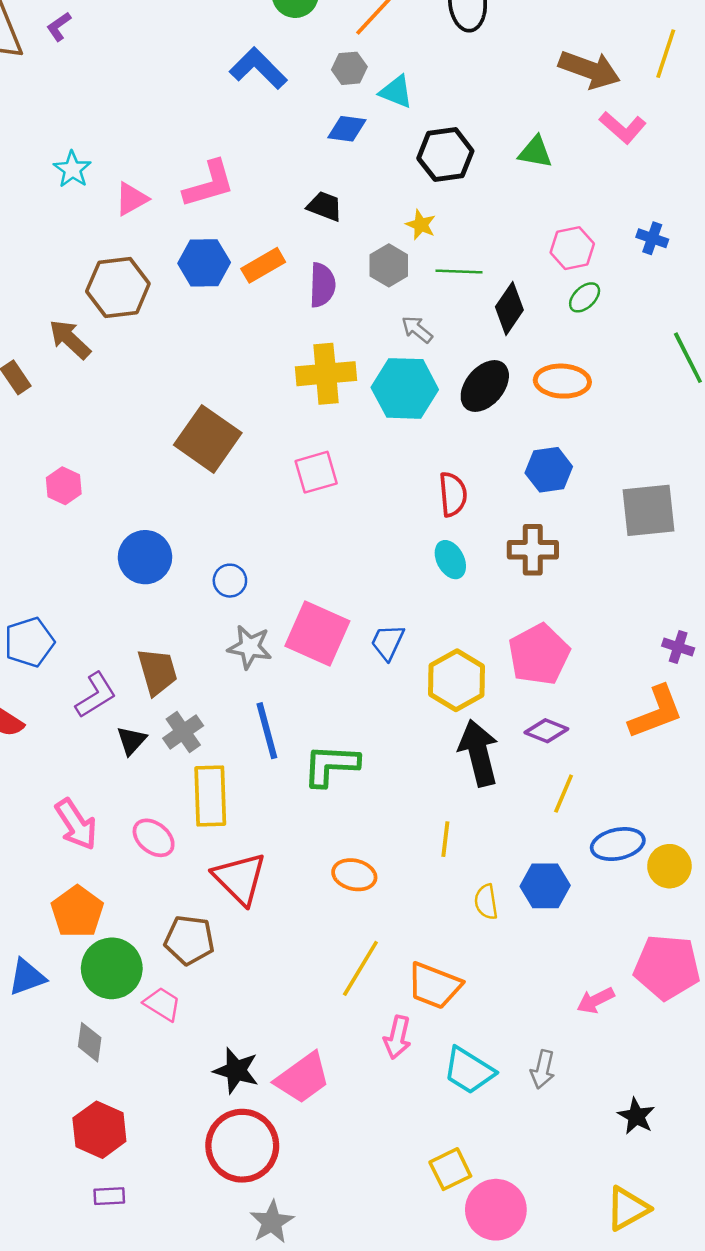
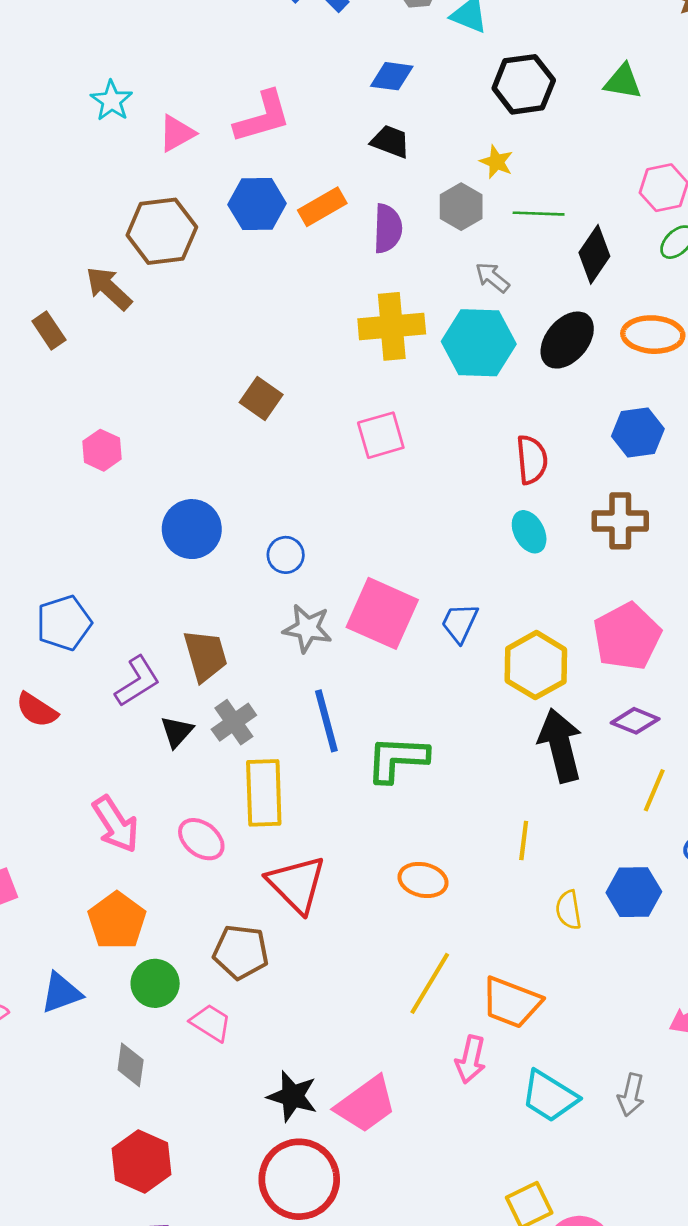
blue diamond: (347, 129) -> (392, 76), moved
brown square: (208, 439) -> (261, 398), size x0.6
green circle: (112, 968) -> (155, 983), size x0.7

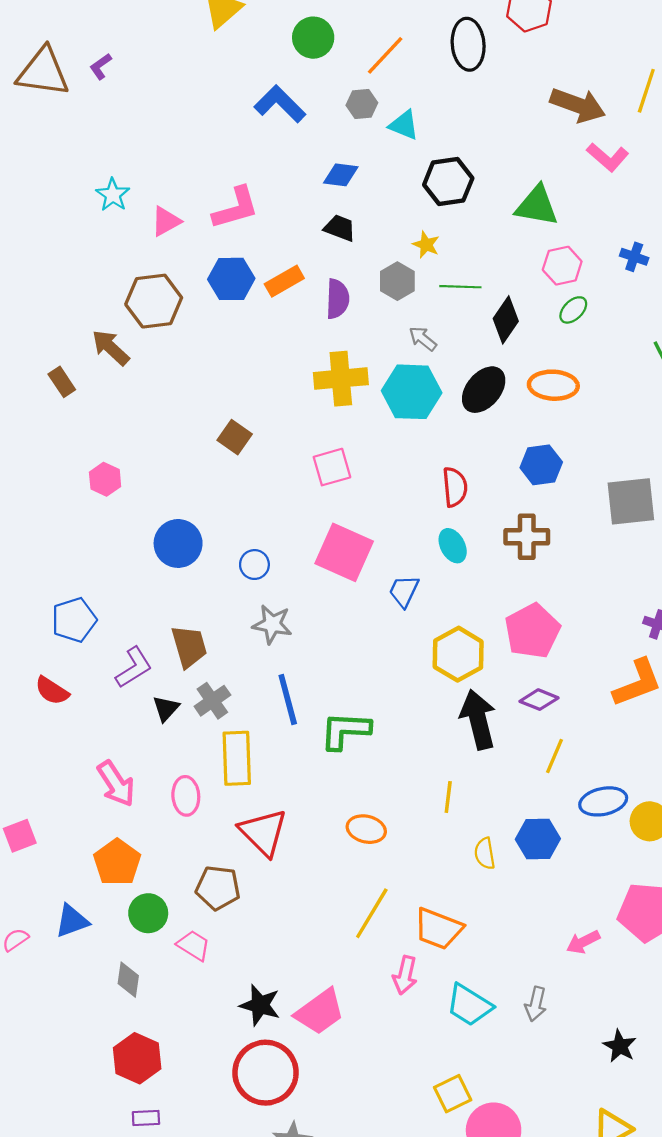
green triangle: (623, 82) -> (537, 206), moved, size x1.4
pink square: (382, 613) -> (344, 552), moved
blue trapezoid: (460, 623) -> (404, 591), moved
pink ellipse: (201, 839) -> (186, 796), turned 48

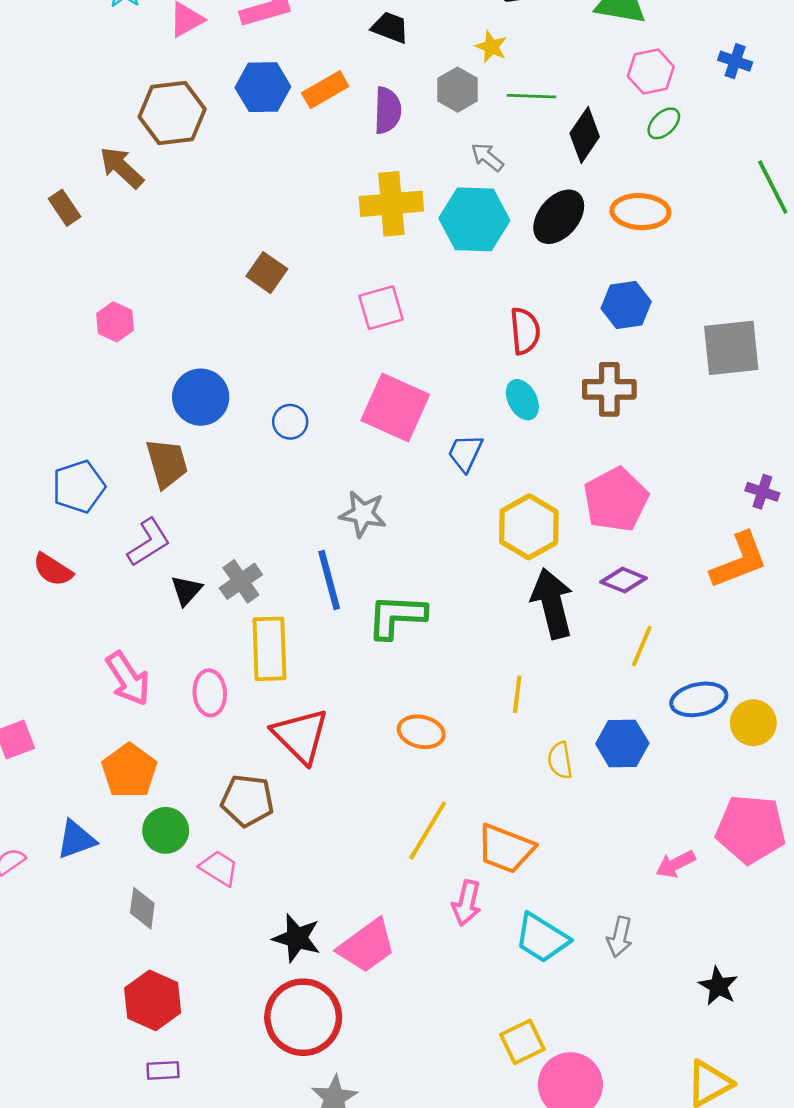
gray star: (272, 624) -> (363, 514), moved
brown trapezoid: (189, 646) -> (167, 463), moved

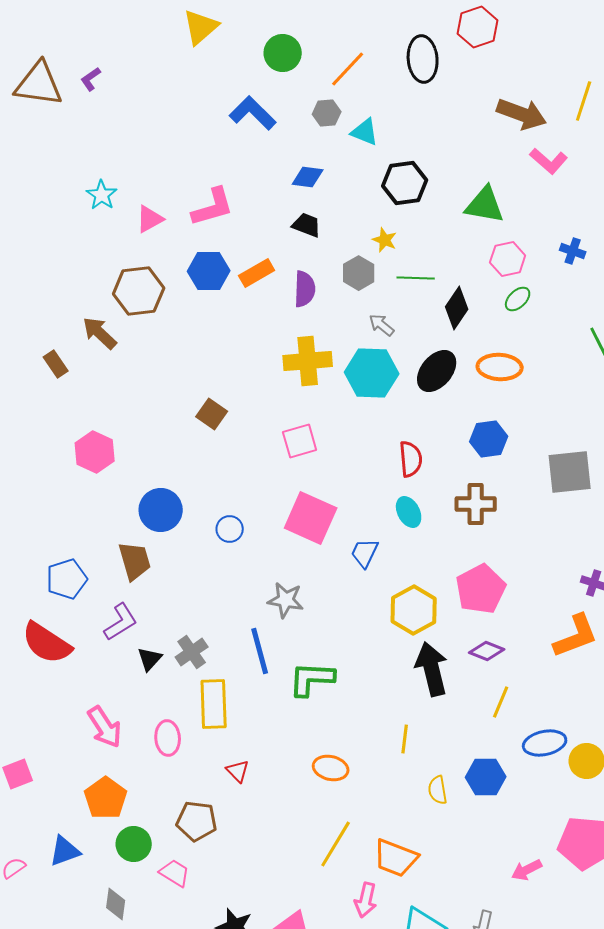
pink hexagon: (115, 322) -> (95, 452), size x1.4
red semicircle: (53, 570) -> (47, 643), size x1.6
red triangle: (301, 736) -> (238, 771), size x0.5

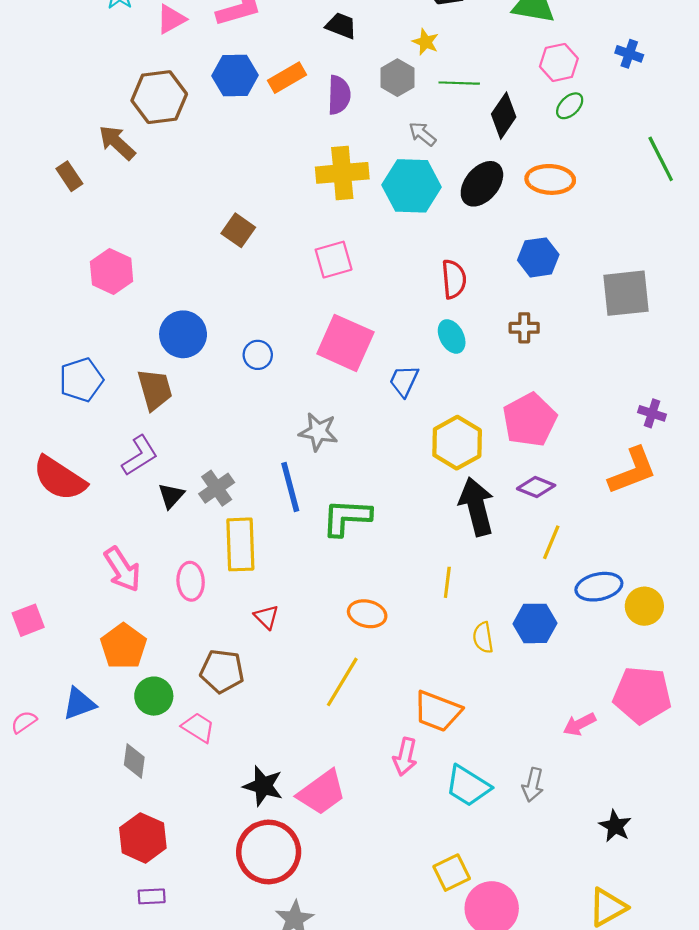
brown cross: (476, 504) -> (524, 328), size x0.7
blue pentagon: (67, 579) -> (81, 380), moved
yellow line: (336, 844) -> (342, 682), moved

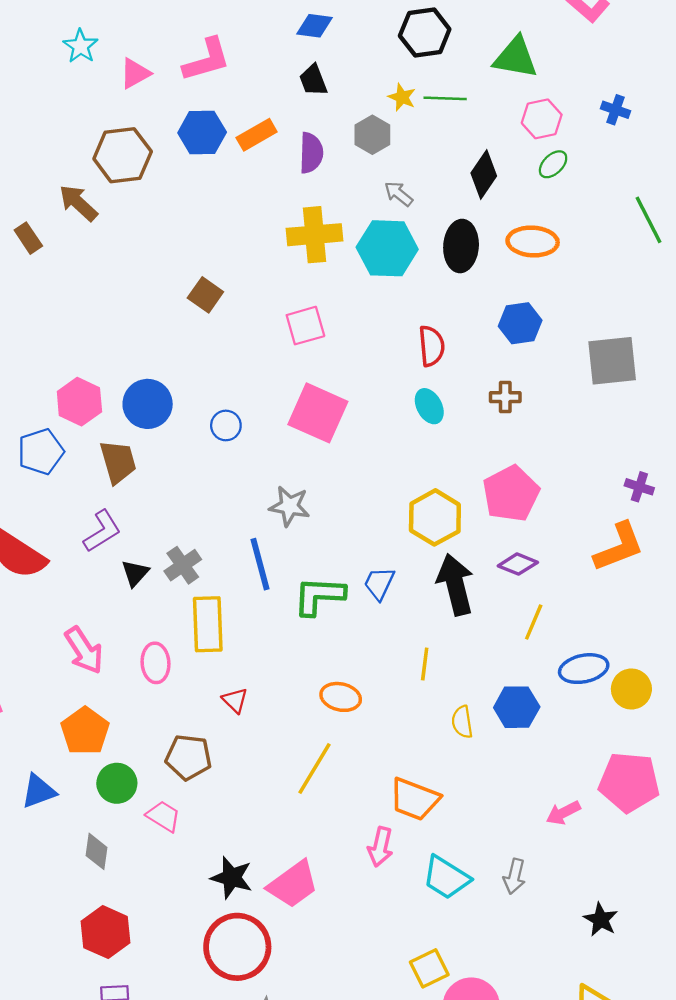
black trapezoid: (341, 26) -> (313, 80), turned -132
green line: (459, 83) -> (445, 98), moved
black ellipse: (482, 184) -> (461, 246), turned -36
pink hexagon: (112, 272) -> (79, 402), moved
blue trapezoid: (404, 381) -> (379, 583), moved

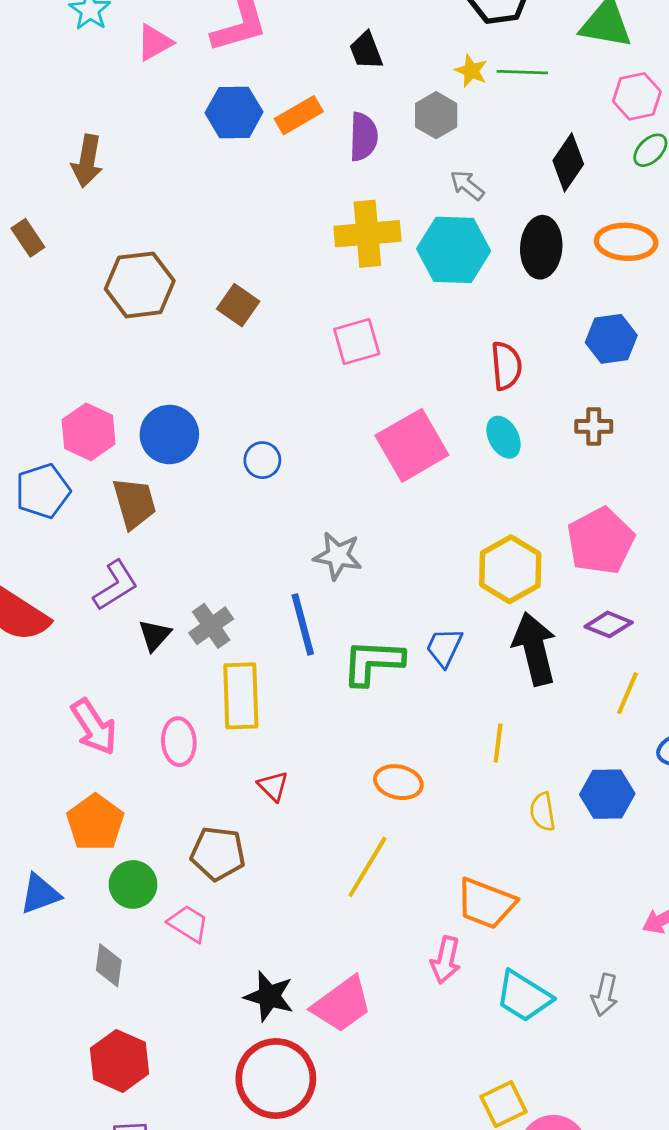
brown hexagon: (123, 155) -> (140, 285), moved
brown arrow: (78, 203) -> (87, 161), moved, turned -123
pink square: (318, 413) -> (412, 445), moved, turned 36

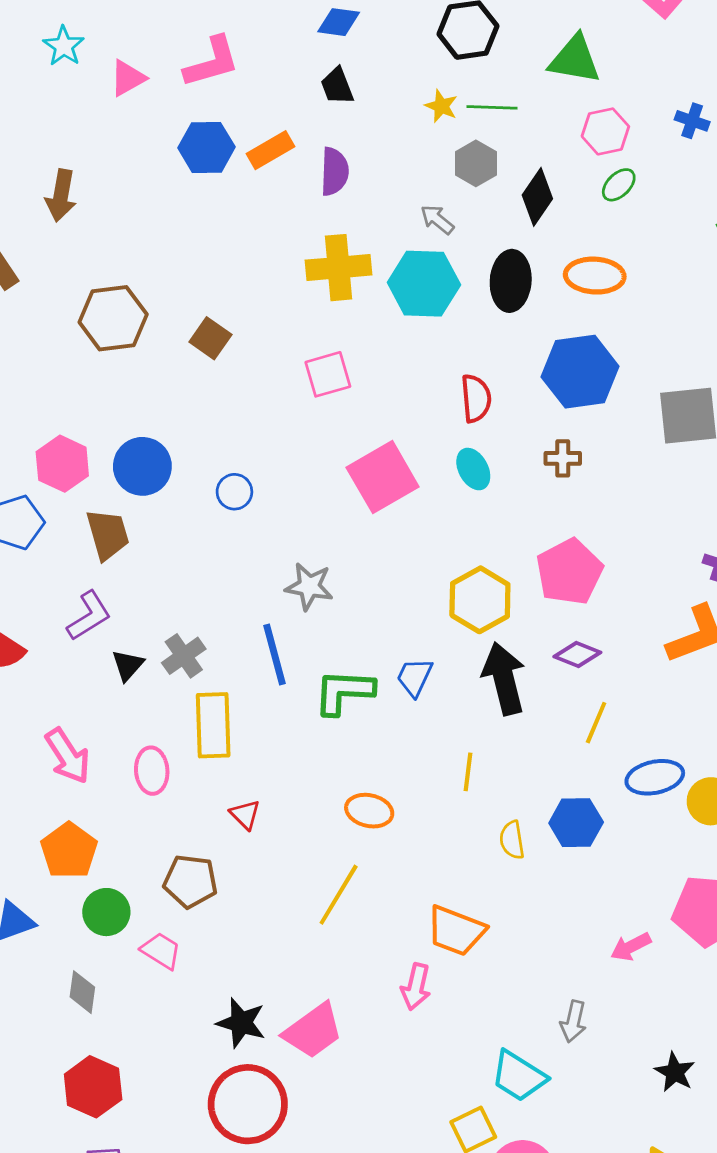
gray hexagon: (436, 115) -> (476, 163), moved
blue hexagon: (611, 339) -> (580, 372), size x1.5
cyan trapezoid: (524, 996) -> (519, 1076), moved

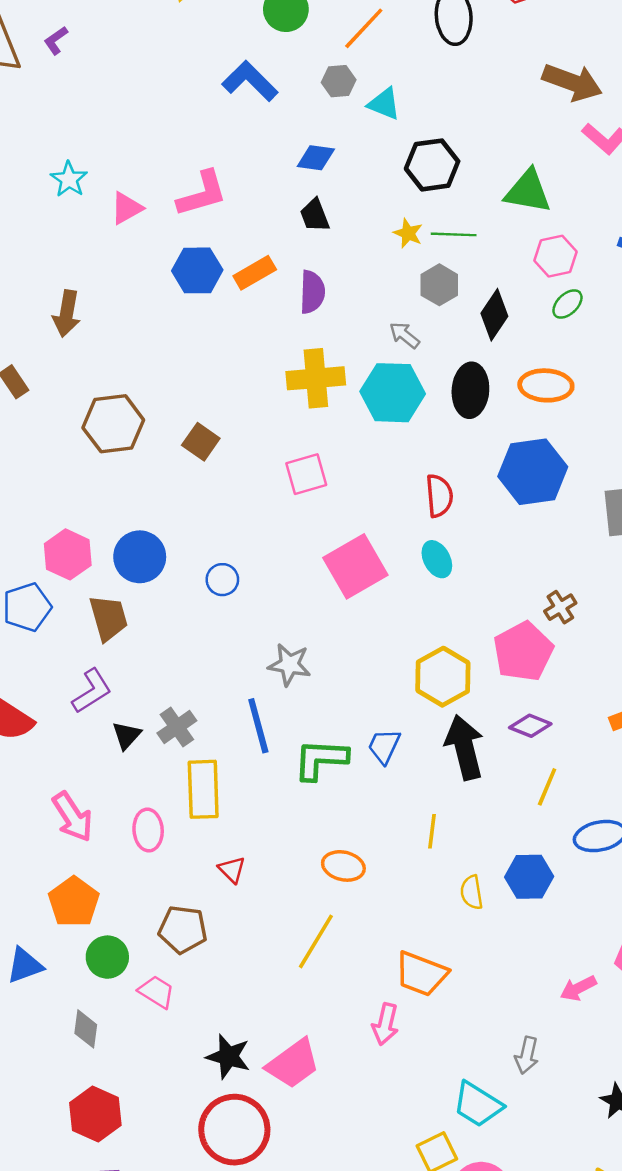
brown cross: (563, 458) -> (560, 607), moved, turned -32

